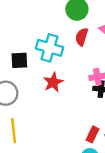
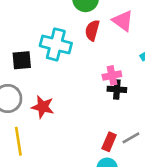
red star: (53, 82) -> (43, 107), moved, turned -30

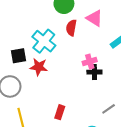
cyan cross: (56, 44) -> (44, 41), turned 30
red star: (43, 107) -> (39, 67), moved
red rectangle: (109, 142) -> (60, 112), moved

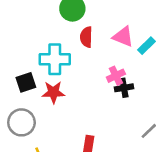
pink triangle: (94, 18) -> (123, 37), moved
cyan cross: (44, 41) -> (55, 59), turned -30

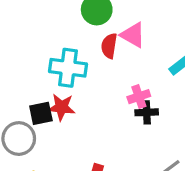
pink triangle: (123, 37) -> (133, 35), moved
black square: (26, 82) -> (41, 113), moved

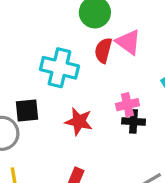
red star: (61, 107) -> (79, 121), moved

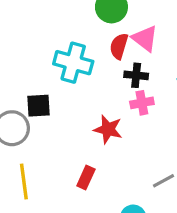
red star: (79, 121) -> (108, 129), moved
black cross: (134, 121) -> (136, 75), moved

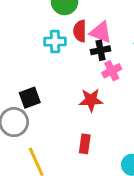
pink triangle: (145, 38) -> (101, 32), moved
cyan cross: (73, 63) -> (55, 41), moved, size x0.7

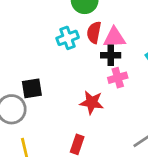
pink triangle: (101, 32) -> (114, 38), turned -35
cyan cross: (55, 41) -> (68, 38), turned -30

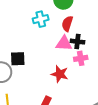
cyan cross: (68, 38) -> (41, 19), moved
pink triangle: (114, 38) -> (64, 43), moved

